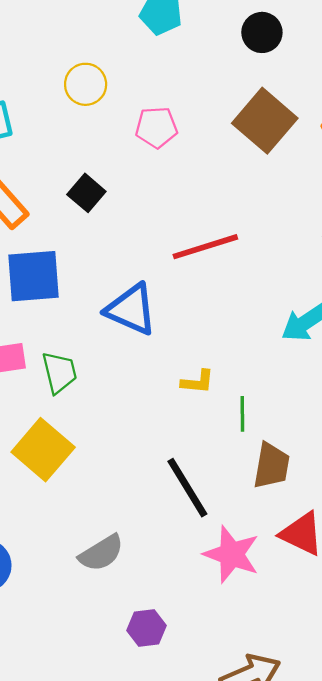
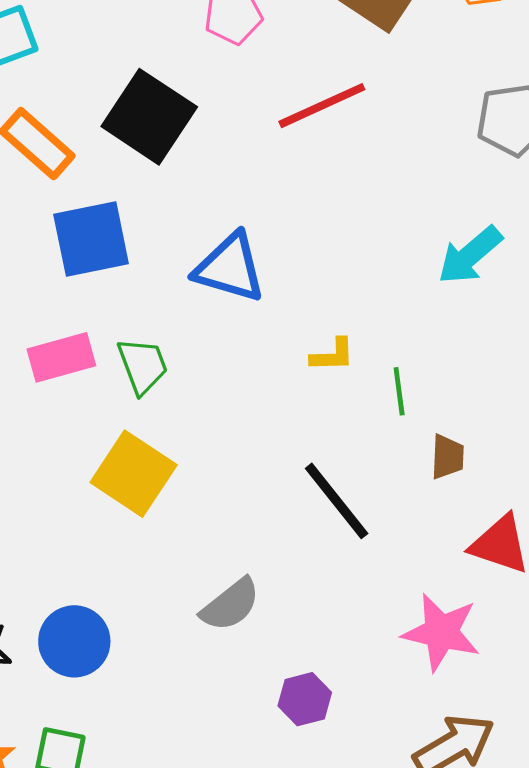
black square: (86, 193) -> (149, 117), size x1.8
red line: (205, 247) -> (322, 106), moved
brown trapezoid: (271, 466) -> (447, 457), size x0.7
pink star: (232, 554) -> (441, 632), moved

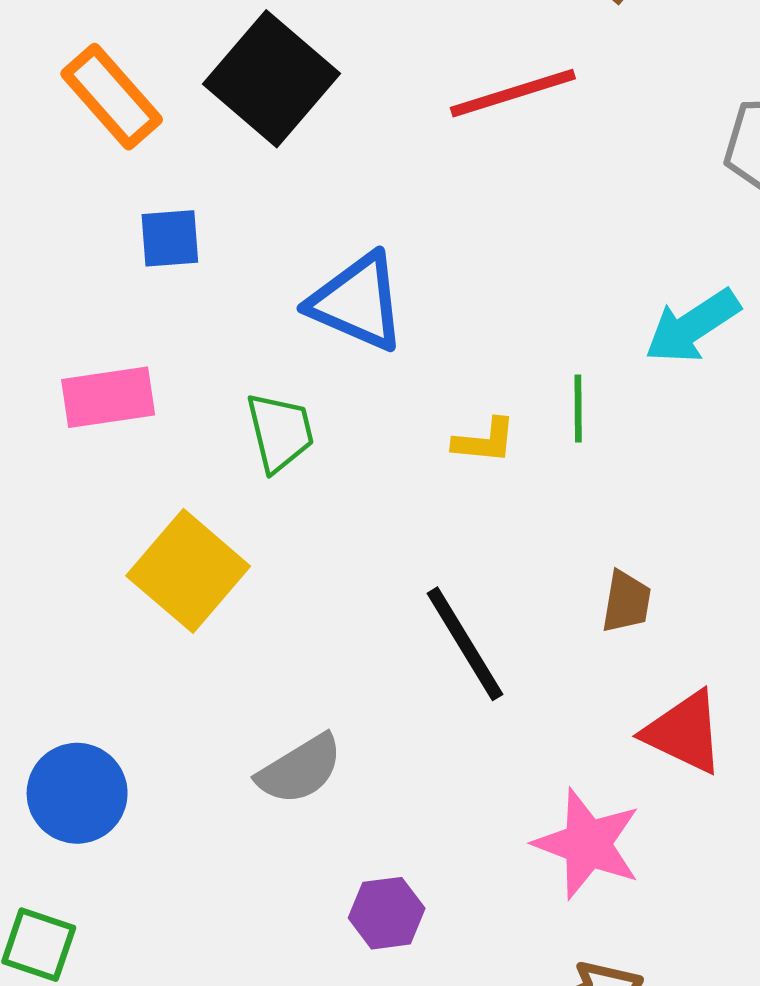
blue square: (91, 239) -> (170, 238), size x0.6
green trapezoid: (143, 366) -> (280, 432), moved
green line: (399, 391) -> (578, 409), moved

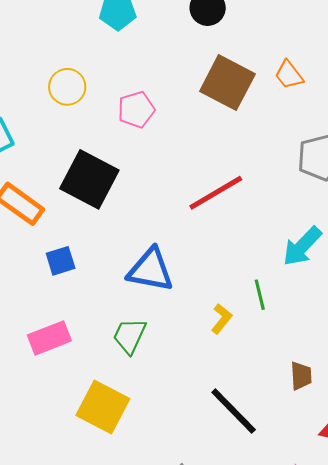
red line: (513, 93) -> (216, 193), moved
green trapezoid: (280, 432) -> (130, 336), turned -129
yellow L-shape: (485, 441) -> (221, 319), turned -44

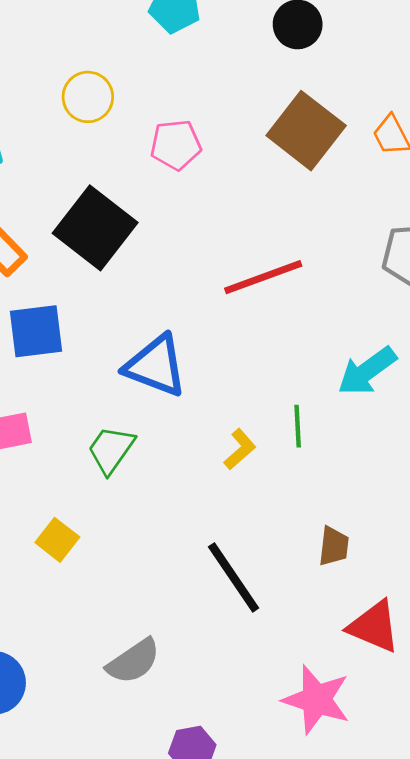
blue square: (61, 261) -> (36, 331), size x1.4
yellow square: (103, 407) -> (57, 540), size x0.6

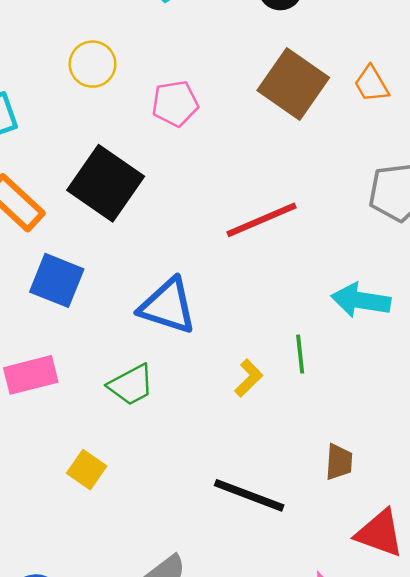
blue square: (36, 331) -> (57, 280), turned 32
cyan arrow: (367, 371) -> (361, 300), turned 48
green trapezoid: (111, 450) -> (131, 385), turned -150
black line: (234, 577) -> (249, 495), turned -32

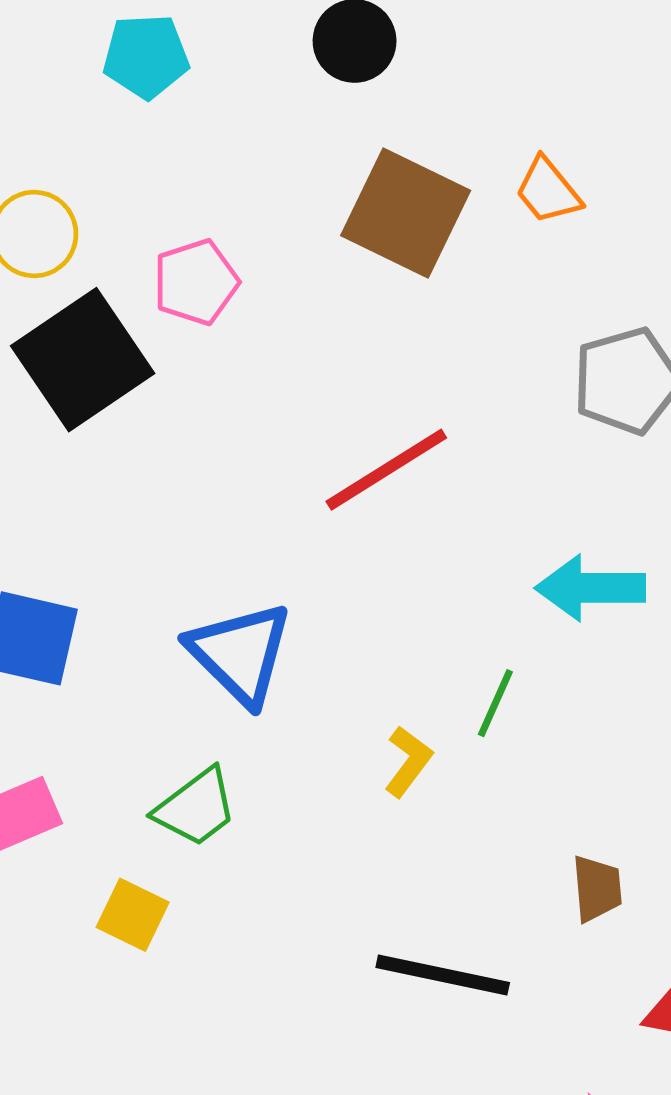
black square: (106, 183) -> (83, 360), moved, turned 30
blue triangle: (168, 306) -> (240, 653), turned 36
green line: (300, 354) -> (495, 703), turned 39
yellow square: (87, 470) -> (133, 915), moved

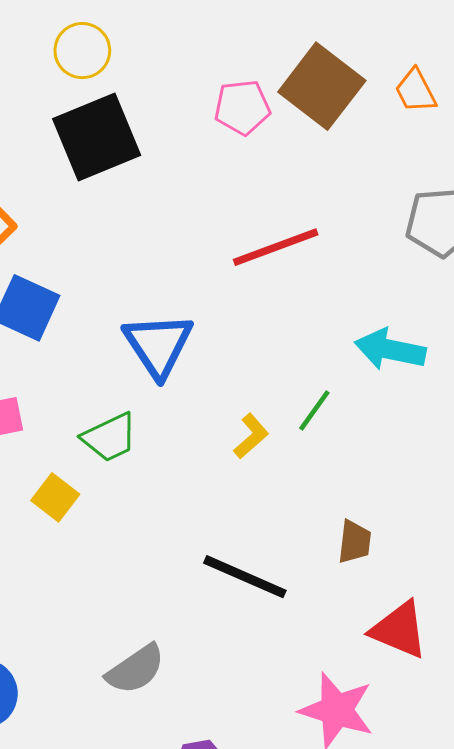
pink pentagon: (196, 282) -> (242, 107), moved

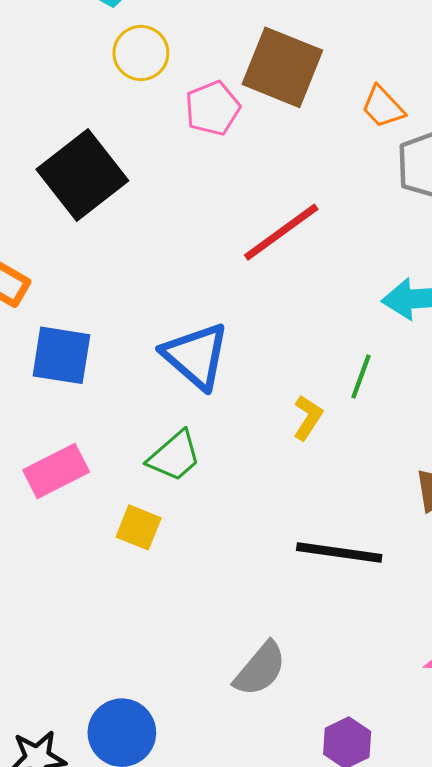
yellow circle: (82, 51) -> (141, 53), moved
orange trapezoid: (415, 91) -> (383, 107), moved

